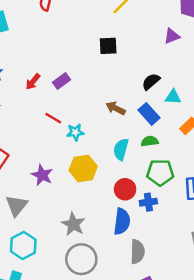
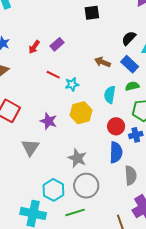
cyan hexagon: (23, 246) -> (53, 190), moved

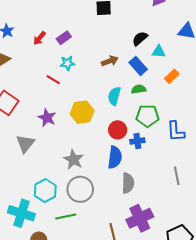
brown arrow: (102, 62) -> (110, 61), turned 133
red line: (53, 75) -> (53, 80), moved
cyan star: (72, 84) -> (67, 63), moved

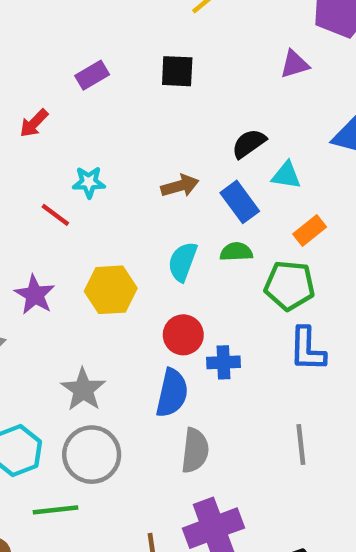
purple rectangle: (64, 38) -> (92, 75), moved
green pentagon: (148, 116) -> (290, 285), moved

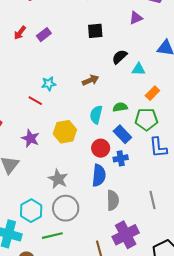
black square: (177, 71) -> (95, 31), moved
red arrow: (34, 123) -> (20, 33), moved
blue rectangle: (240, 202) -> (122, 134), moved
gray line: (301, 444) -> (152, 200), moved

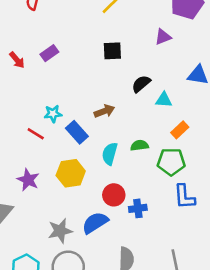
red arrow: (20, 33) -> (17, 60), moved, turned -80
blue rectangle: (122, 134) -> (77, 132), moved
blue semicircle: (99, 175) -> (95, 223), moved, turned -130
gray star: (58, 179) -> (60, 231), turned 30

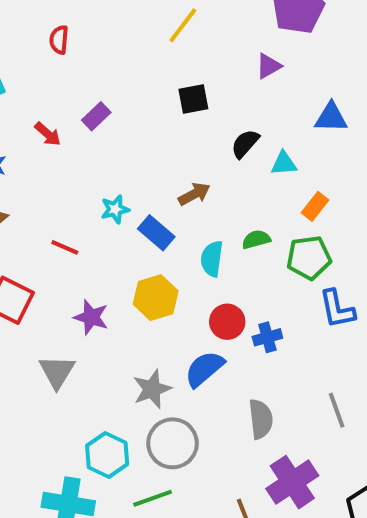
red line: (36, 134) -> (65, 247), moved

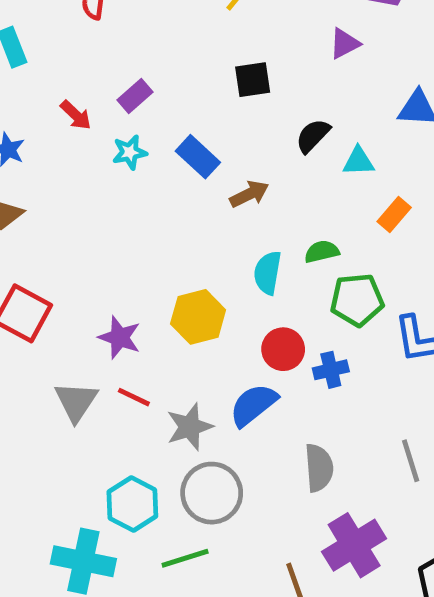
cyan star: (115, 209) -> (130, 152), moved
blue rectangle: (156, 233) -> (198, 157), moved
red line: (65, 247) -> (134, 397), moved
green pentagon: (309, 258) -> (357, 300), moved

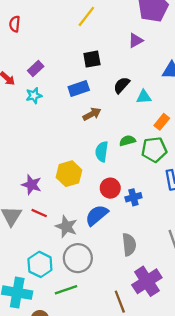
blue rectangle: (198, 157) -> (79, 89), moved, turned -60
green pentagon: (357, 300) -> (154, 150), moved
gray star: (190, 427) -> (66, 227), turned -30

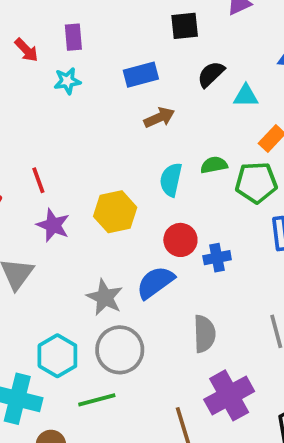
black square: (92, 59) -> (185, 26), moved
purple rectangle: (36, 68) -> (73, 37), turned -56
red line: (39, 213) -> (38, 180), moved, turned 42

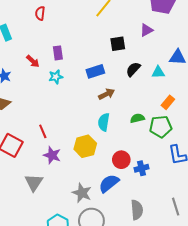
cyan triangle: (246, 96) -> (158, 72), moved
cyan semicircle: (171, 180) -> (104, 122), moved

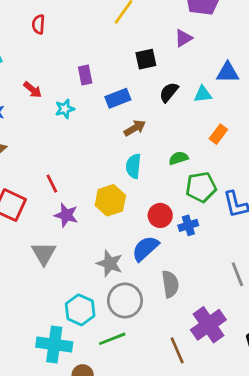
purple rectangle: (58, 53) -> (85, 75), moved
green pentagon: (161, 127) -> (201, 187), moved
gray semicircle: (137, 210) -> (170, 284), moved

